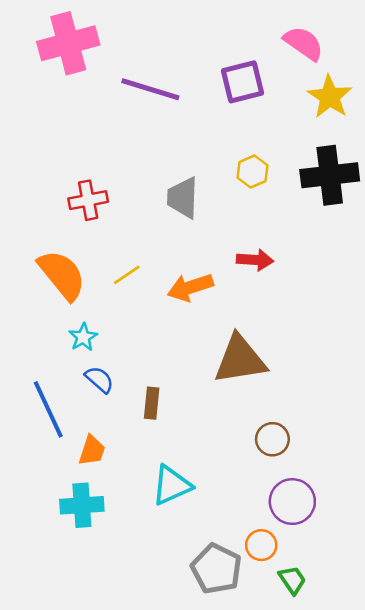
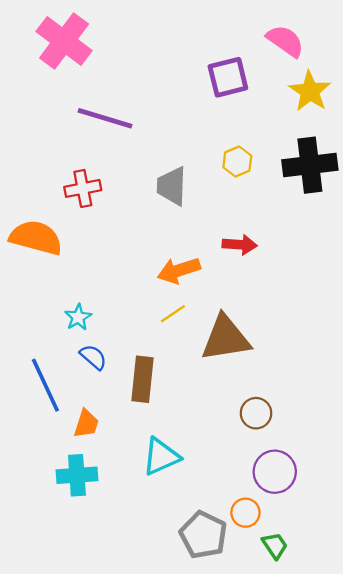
pink cross: (68, 43) -> (64, 41), turned -38
purple line: (150, 89) -> (105, 118), moved
orange semicircle: (62, 275) -> (36, 238), moved, turned -36
yellow line: (127, 275) -> (173, 314), moved
brown rectangle: (152, 403) -> (142, 379), size x1.5

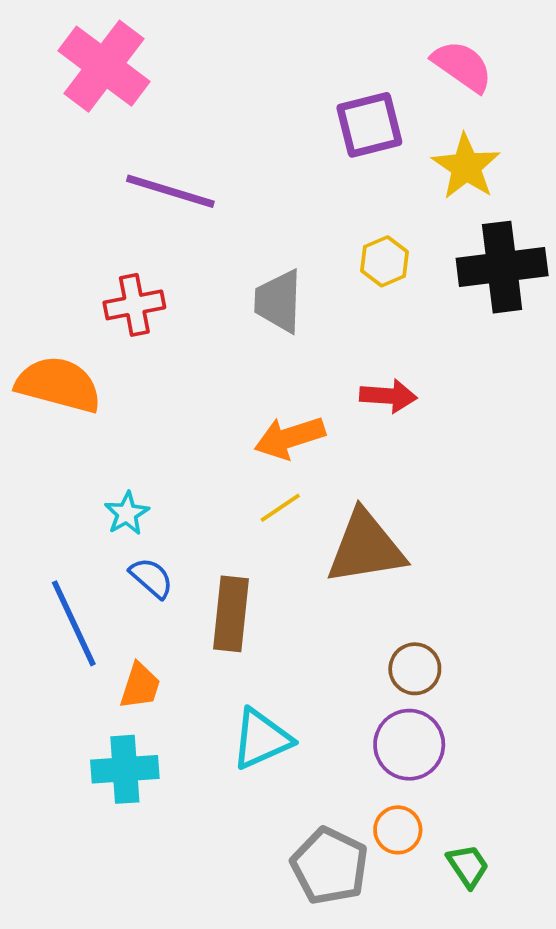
yellow star: (310, 91) -> (466, 167), moved
purple circle: (275, 472) -> (409, 745), moved
green trapezoid: (275, 545) -> (468, 866), moved

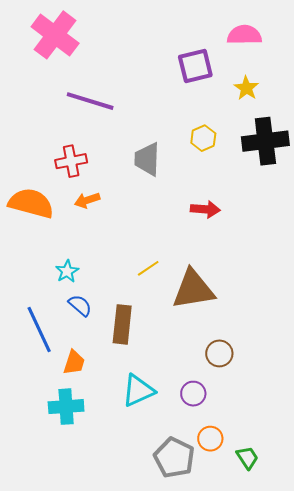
pink semicircle: (462, 66) -> (244, 35), turned -36
yellow star: (466, 167) -> (246, 88), size x0.7
orange arrow: (290, 438) -> (87, 200), moved, size x0.7
purple circle: (409, 745) -> (193, 394), moved, size x0.7

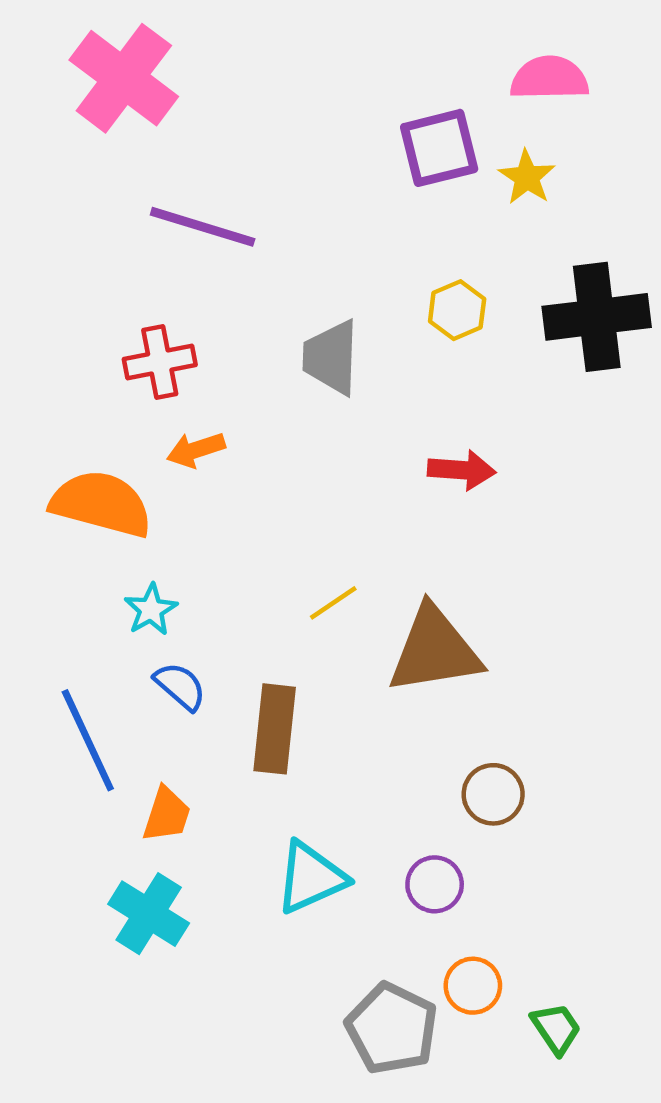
yellow star: (246, 88) -> (527, 177), moved
orange semicircle: (31, 203) -> (101, 504), moved
cyan cross: (66, 407) -> (149, 914), turned 36

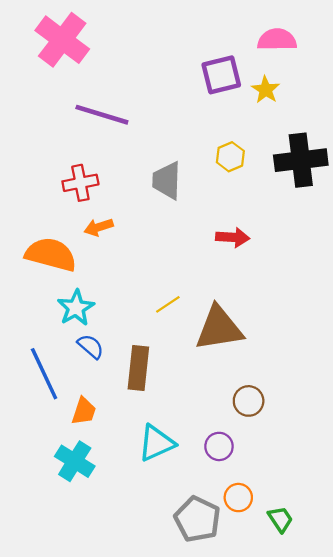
cyan star: (151, 610) -> (76, 308), size x1.4

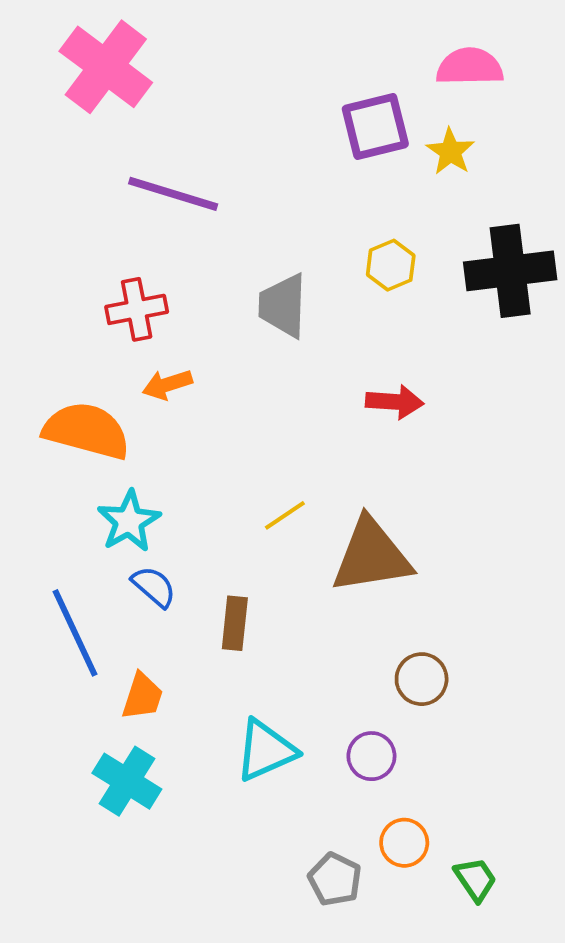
brown rectangle: (138, 368) -> (235, 623), size x0.7
gray pentagon: (197, 519) -> (335, 879), size x0.7

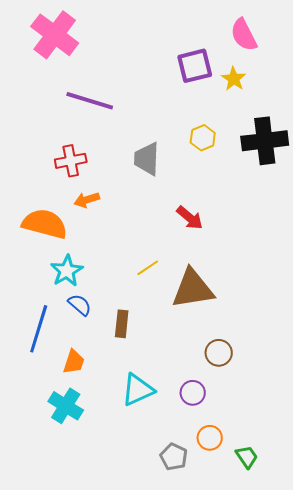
pink semicircle: (470, 67) -> (244, 35), turned -116
red arrow: (395, 402) -> (190, 218), moved, turned 36
blue line: (75, 633) -> (39, 329), turned 42

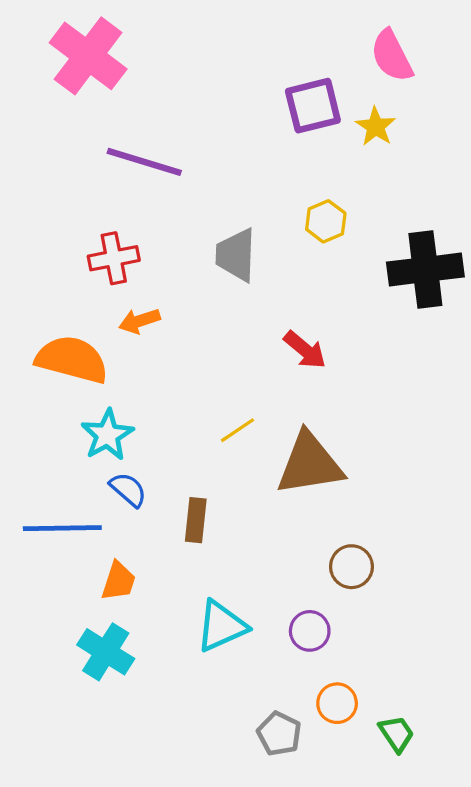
black cross: (265, 141) -> (425, 270), moved
blue line: (39, 329) -> (62, 528), turned 72

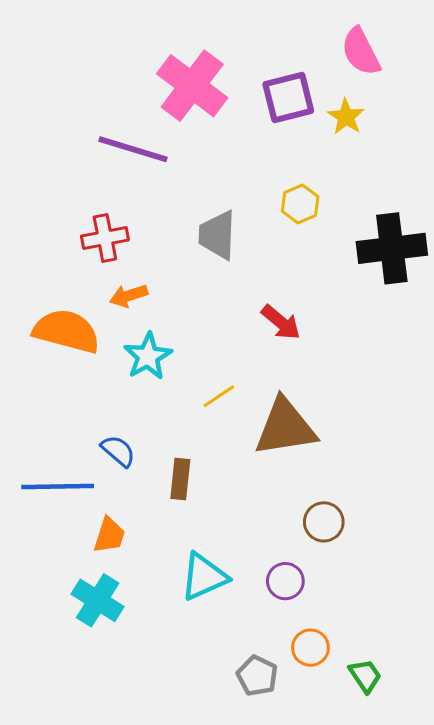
pink cross: (88, 56) -> (192, 86), moved
cyan star: (107, 435) -> (148, 356), moved

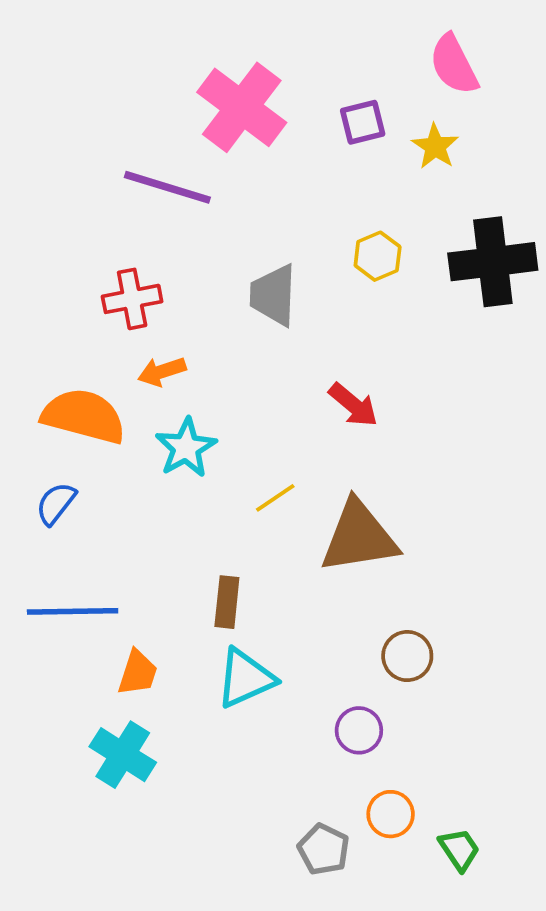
purple square: (288, 98) -> (363, 122), size x0.7
black cross: (392, 248) -> (493, 262), moved
blue semicircle: (118, 451) -> (56, 504), moved, turned -93
cyan triangle: (204, 577) -> (245, 678), moved

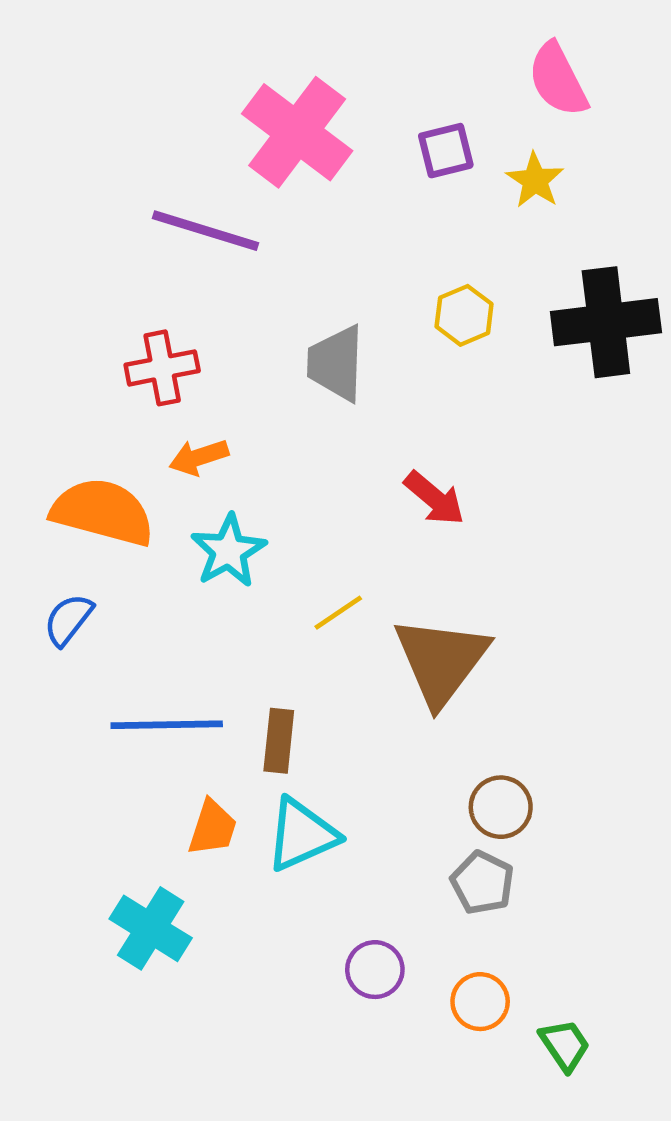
brown triangle: (359, 537) -> (441, 661), turned -44
blue line: (73, 611) -> (167, 725), moved
orange trapezoid: (138, 673) -> (212, 828), moved
purple circle: (359, 730) -> (375, 970), moved
gray pentagon: (324, 849) -> (482, 883), moved

